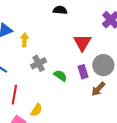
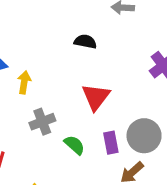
red triangle: (82, 43) -> (96, 97), moved

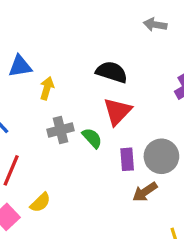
black semicircle: (85, 42) -> (112, 72), moved, size x1.4
green semicircle: (74, 145) -> (92, 138), moved

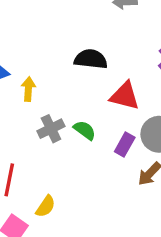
red triangle: (117, 111) -> (125, 96), moved, turned -48
purple rectangle: (127, 159) -> (125, 145), turned 45

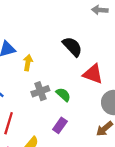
black semicircle: (91, 59) -> (72, 47), turned 35
purple rectangle: (125, 145) -> (60, 125), moved

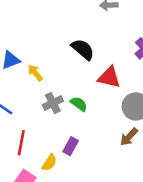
yellow arrow: (28, 63) -> (35, 73), turned -42
purple rectangle: (60, 125) -> (71, 146), moved

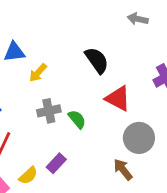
yellow arrow: (35, 73) -> (38, 73), turned -114
brown arrow: (129, 137) -> (123, 169), turned 84

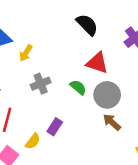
black semicircle: (97, 60) -> (87, 25), moved
green semicircle: (77, 119) -> (78, 87), moved
gray circle: (139, 138) -> (107, 95), moved

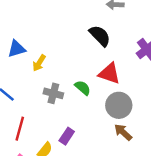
gray cross: (41, 84) -> (53, 93), turned 36
green semicircle: (78, 87) -> (83, 88), moved

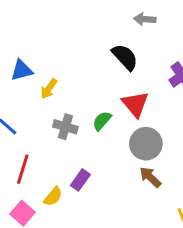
red triangle: (109, 74) -> (135, 104), turned 30
green semicircle: (83, 88) -> (102, 121), turned -91

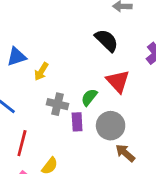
gray circle: (146, 144) -> (111, 126), moved
brown arrow: (150, 177) -> (125, 153), moved
purple rectangle: (80, 180) -> (77, 122), moved, turned -36

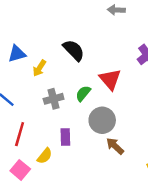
black semicircle: (107, 40) -> (74, 50), moved
gray cross: (57, 104) -> (54, 99), turned -30
purple rectangle: (77, 122) -> (65, 137), moved

